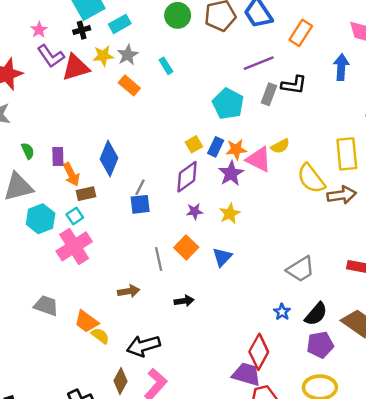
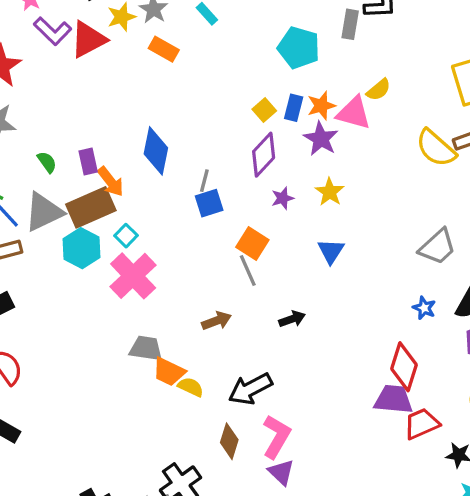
yellow semicircle: (311, 179) -> (436, 148), moved
brown rectangle: (86, 194) -> (91, 207), moved, size x1.8
orange square: (186, 247) -> (252, 243), moved
gray trapezoid: (46, 306) -> (146, 348), moved

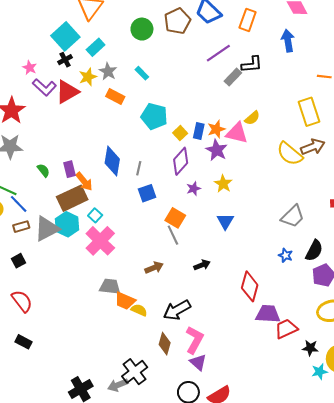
gray rectangle: (350, 24) -> (233, 77), turned 36
cyan pentagon: (299, 48) -> (154, 116), moved
gray line: (204, 181) -> (139, 168), moved
gray triangle: (44, 212) -> (47, 229), moved
red diamond: (404, 367) -> (250, 286), moved

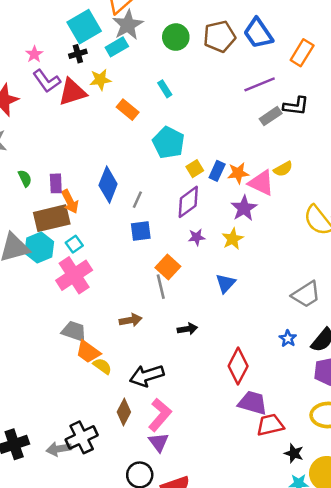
gray star: (108, 71) -> (128, 25), moved, size x1.4
purple star: (217, 150) -> (244, 208), moved

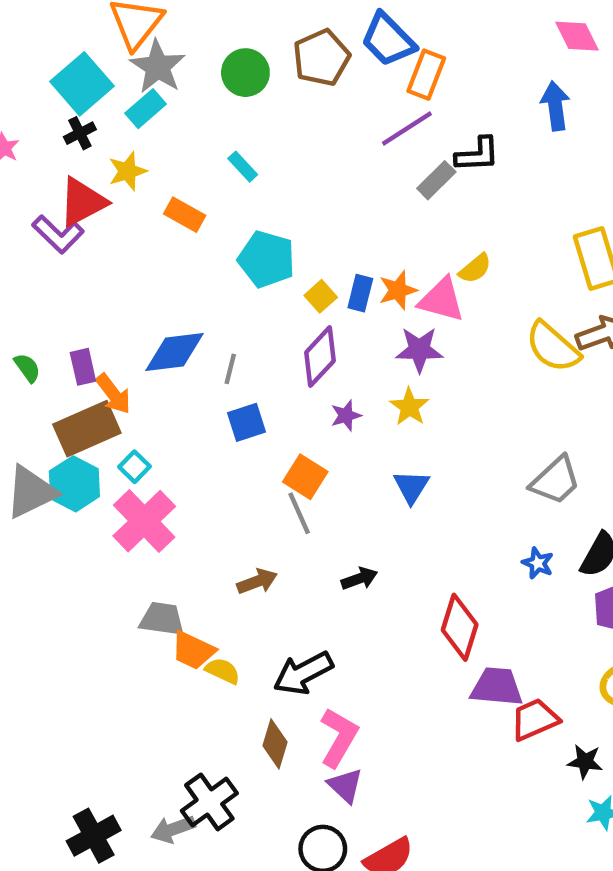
orange rectangle: (302, 53) -> (426, 75), moved
purple L-shape: (47, 81) -> (58, 234), moved
blue diamond: (108, 185) -> (174, 352), turned 72
purple star: (244, 208) -> (419, 350), turned -30

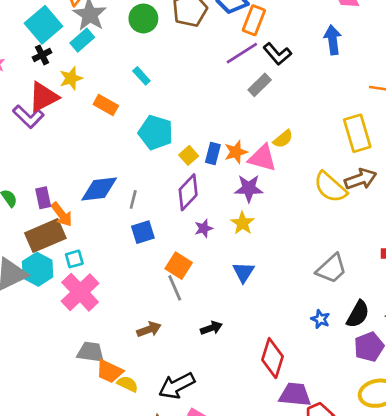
black L-shape: (477, 154) -> (277, 54), moved, turned 52
cyan square: (134, 467) -> (74, 259), turned 30

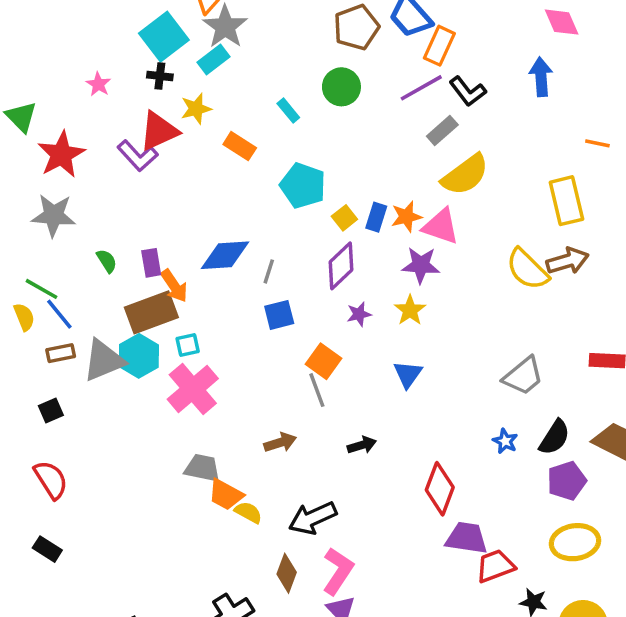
green circle: (143, 18) -> (341, 87), moved
black cross: (42, 55) -> (160, 76), turned 30
yellow semicircle: (283, 139) -> (465, 175), moved, size x1.8

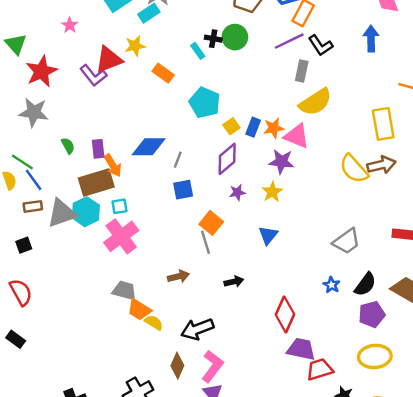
black cross: (160, 76) -> (213, 39), moved
gray rectangle: (442, 131) -> (302, 71), turned -40

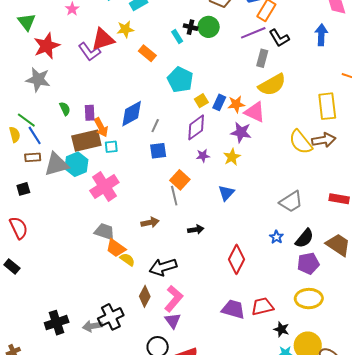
blue diamond: (149, 147) -> (132, 114), turned -32
cyan square: (119, 206) -> (111, 147), moved
purple trapezoid: (301, 349) -> (233, 309), moved

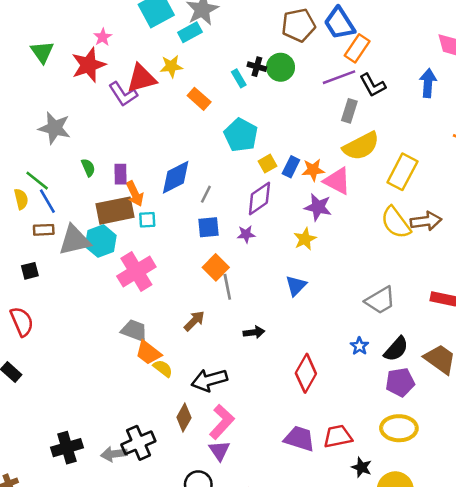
red star: (47, 46) -> (89, 65), moved
yellow rectangle: (327, 106) -> (402, 172), moved, turned 32
purple star: (203, 156) -> (246, 234), moved
orange square: (180, 180) -> (216, 267), moved
brown arrow: (150, 223) -> (194, 321), turned -36

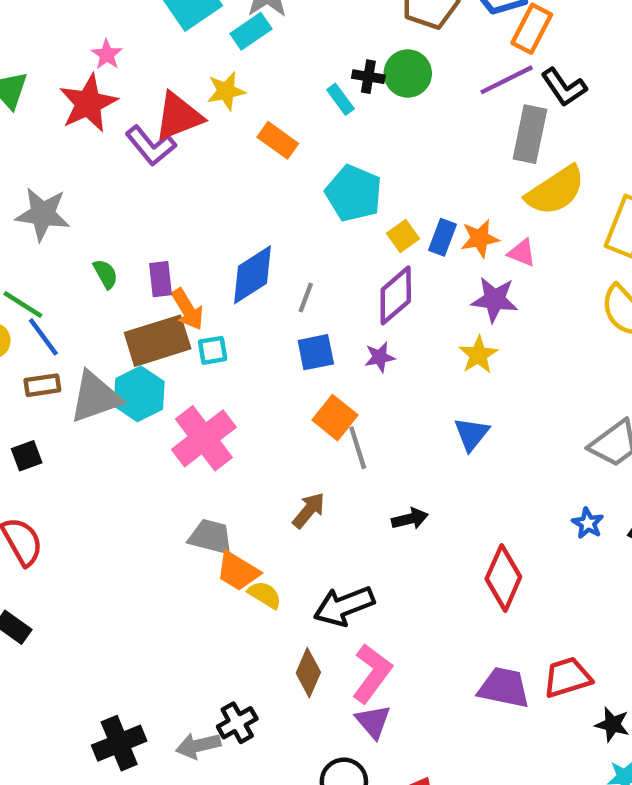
gray rectangle: (349, 111) -> (530, 134), size x1.4
pink triangle: (337, 181) -> (522, 253), size x0.6
black cross: (138, 443) -> (237, 723), size x0.7

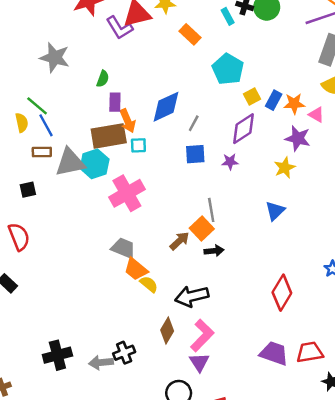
green semicircle: (106, 274) -> (103, 79), moved, turned 42
orange square: (335, 418) -> (202, 229), moved
black arrow: (410, 519) -> (214, 251), moved

